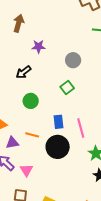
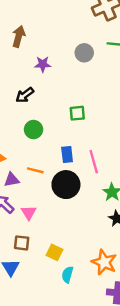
gray circle: (73, 60) -> (84, 53), moved
green square: (67, 87) -> (77, 113), turned 32

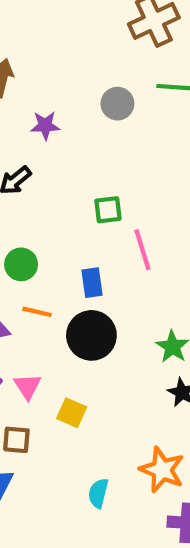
green circle: (34, 130) -> (21, 264), moved
pink line: (94, 162) -> (142, 250), moved
yellow square: (54, 252) -> (72, 413), moved

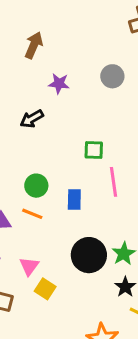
green circle: (21, 264) -> (36, 186), moved
black circle: (91, 335) -> (89, 255), moved
pink triangle: (27, 386) -> (29, 266), moved

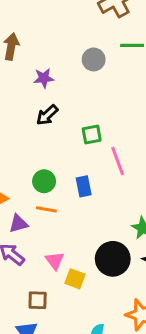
black arrow: (32, 119) -> (47, 115), moved
black circle: (89, 255) -> (113, 259), moved

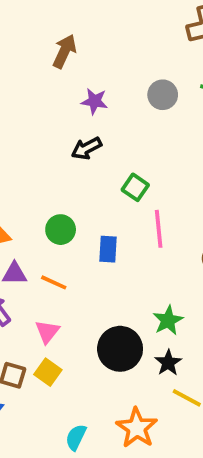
green square: (92, 135) -> (135, 187), turned 30
orange line: (46, 209) -> (54, 282), moved
yellow square: (75, 279) -> (48, 372), moved

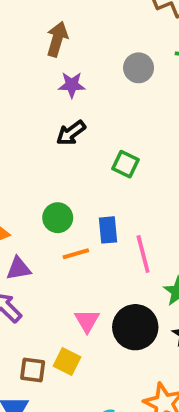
brown arrow: (64, 51) -> (57, 39), moved
pink line: (159, 229) -> (143, 254), moved
orange line: (54, 282) -> (76, 254), moved, turned -32
pink triangle: (47, 332) -> (87, 321), moved

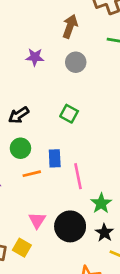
brown arrow: (57, 39) -> (70, 26), moved
gray circle: (139, 68) -> (76, 62), moved
black arrow: (71, 133) -> (19, 115), moved

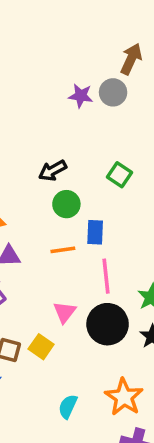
gray circle: (76, 62) -> (113, 92), moved
green circle: (20, 148) -> (66, 204), moved
pink line: (78, 176) -> (106, 276), moved

